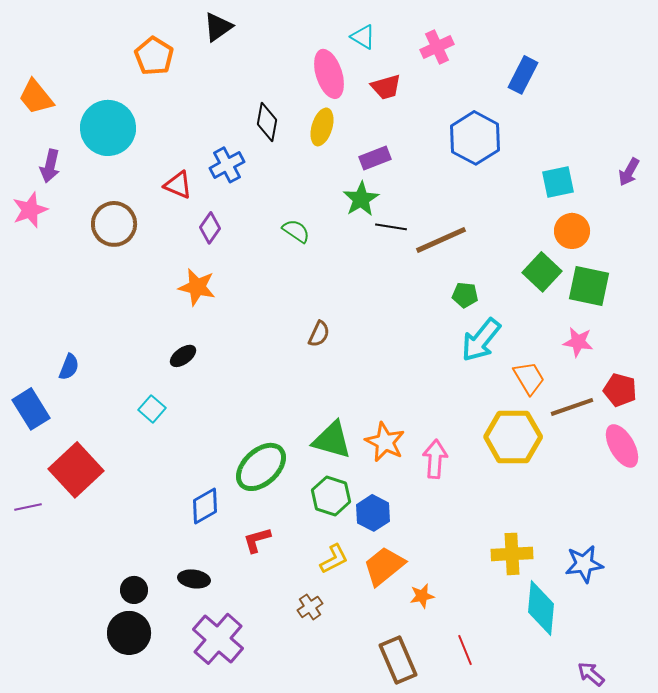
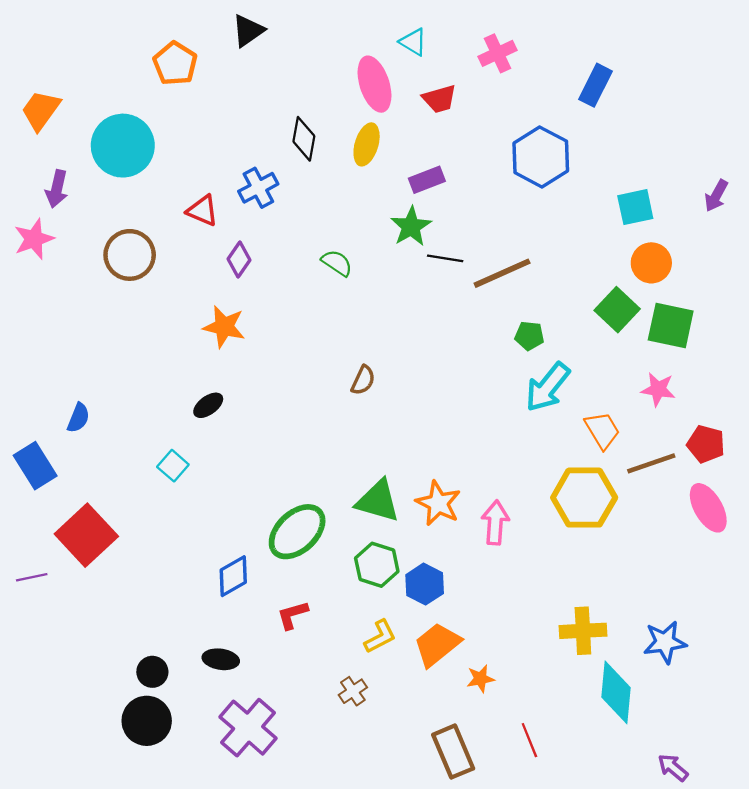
orange trapezoid: (36, 97) -> (41, 110), turned 75

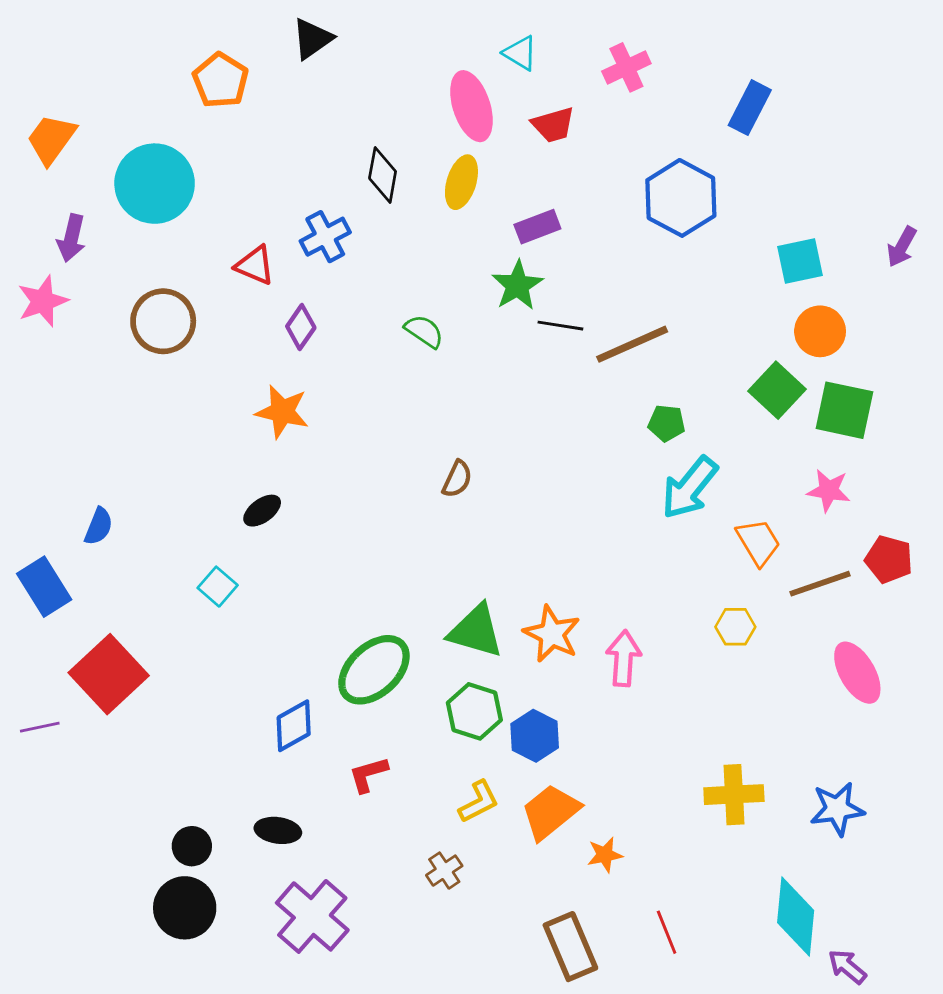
yellow hexagon: (584, 498) -> (735, 627), size x0.5
pink ellipse: (708, 508) -> (857, 673), moved
cyan diamond: (616, 692) -> (796, 916), moved

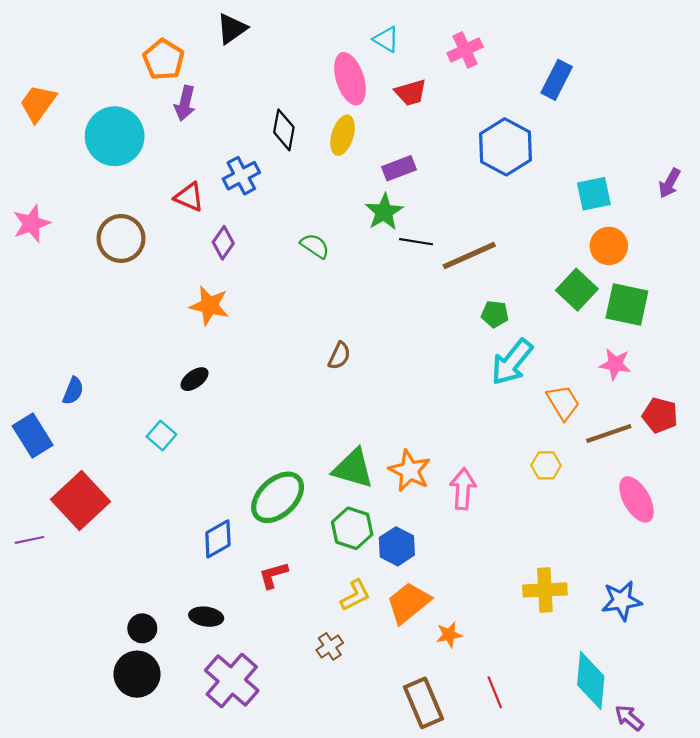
purple arrow: (71, 238) -> (185, 103), moved

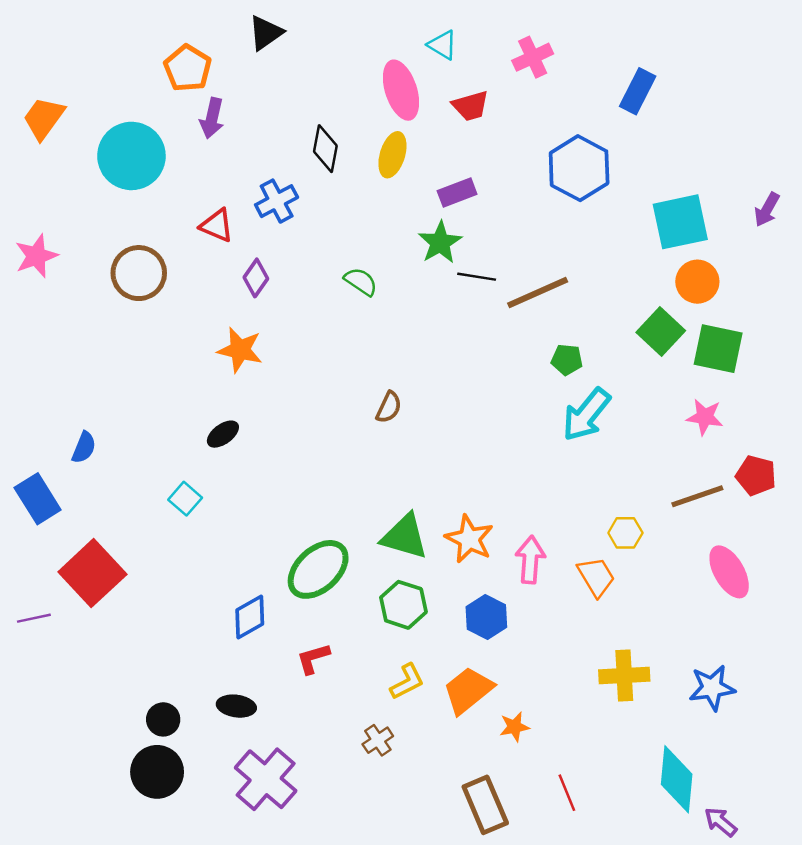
cyan square: (594, 194) -> (680, 222), size x1.4
orange trapezoid: (563, 403) -> (596, 577), moved
blue hexagon: (397, 546) -> (486, 617), moved

